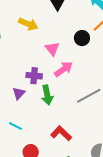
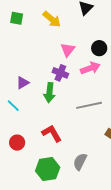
pink arrow: (63, 69) -> (90, 68), moved
purple cross: (34, 76) -> (60, 73), moved
cyan line: (16, 126) -> (13, 106), moved

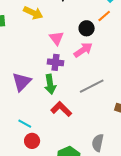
purple triangle: (23, 83) -> (22, 82), size x1.5
cyan line: (13, 106) -> (25, 124), moved
red L-shape: (52, 133) -> (61, 109), moved

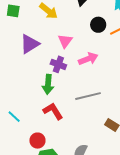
black circle: (87, 28) -> (98, 25), moved
purple triangle: (22, 82) -> (30, 44), moved
red circle: (32, 141) -> (37, 141), moved

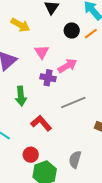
purple cross: (58, 64) -> (48, 78), moved
green arrow: (48, 84) -> (21, 96), moved

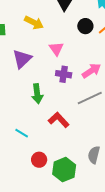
pink arrow: (67, 66) -> (91, 71), moved
red circle: (31, 155) -> (39, 160), moved

